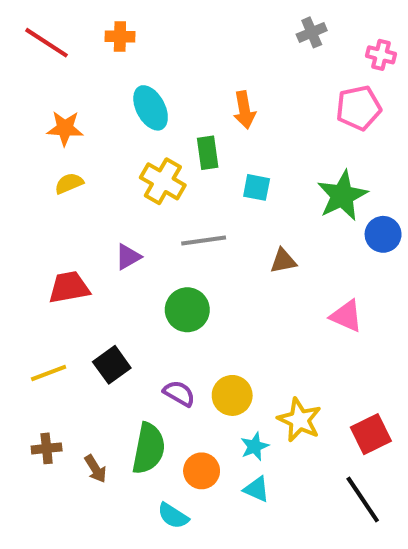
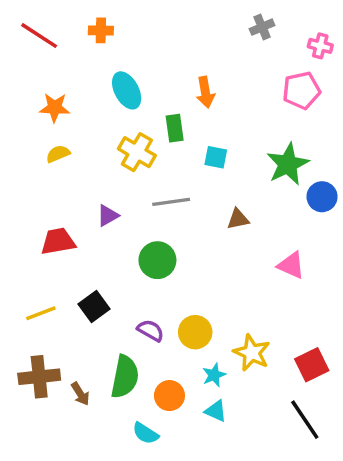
brown cross: (47, 448) -> (39, 377), size x1.6

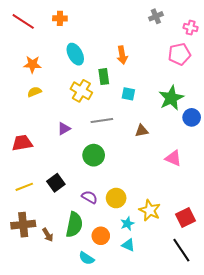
red trapezoid: (58, 241) -> (22, 143), moved

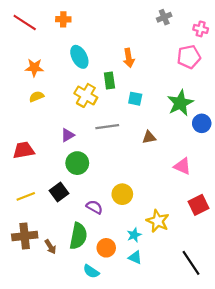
green circle: (94, 155) -> (77, 163), moved
yellow circle: (116, 198) -> (122, 194), moved
red square: (186, 217) -> (198, 205), moved

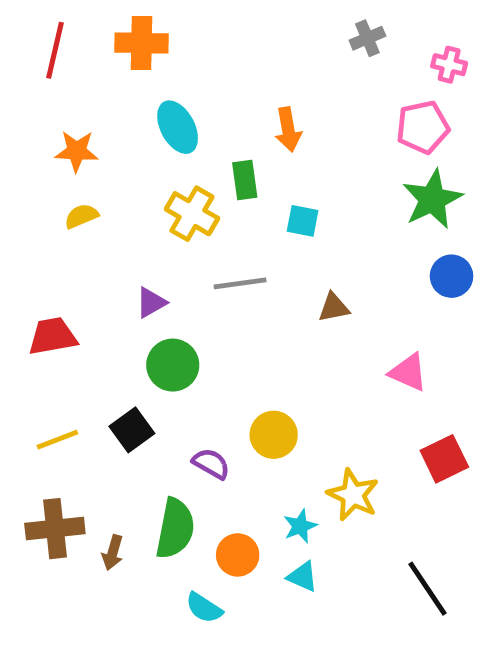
orange cross: (63, 19) -> (141, 43), size x1.5
red line: (25, 23) -> (55, 50), turned 70
green star: (180, 103) -> (432, 199), moved
brown arrow: (50, 247) -> (113, 553), turned 48

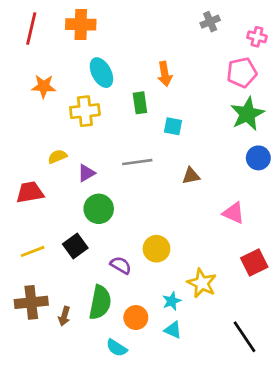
yellow cross: (192, 214) -> (85, 111), moved, turned -36
yellow semicircle: (81, 216) -> (57, 157), moved

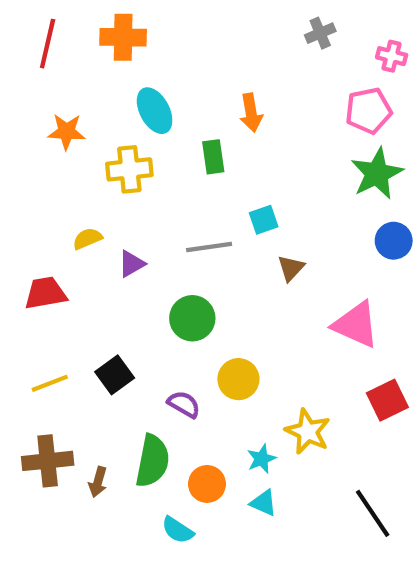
cyan square: (173, 126) -> (264, 220), moved, turned -30
brown triangle: (191, 176) -> (291, 268), turned -36
green circle: (99, 209) -> (192, 318), moved
pink triangle: (234, 213) -> (356, 325), size x1.4

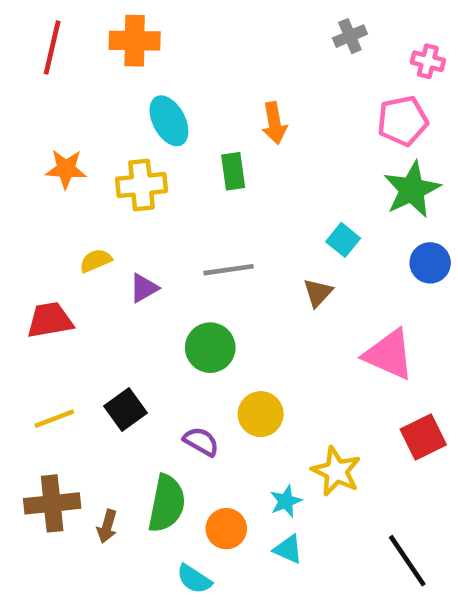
orange star: (66, 132) -> (66, 169), moved
cyan square: (264, 220) -> (343, 240), moved, turned -32

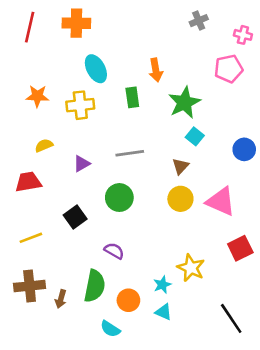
green star: (412, 190) -> (184, 103), moved
yellow semicircle: (96, 261) -> (44, 145), moved
black square: (125, 409) -> (75, 217), moved
yellow circle: (261, 414) -> (180, 199), moved

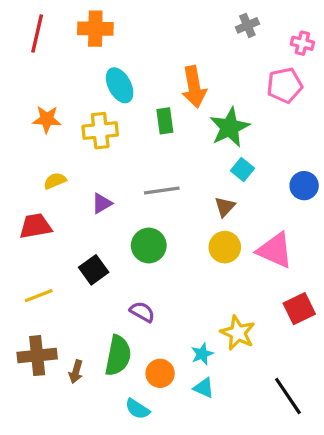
orange arrow: (156, 70) -> (194, 87), size x1.4

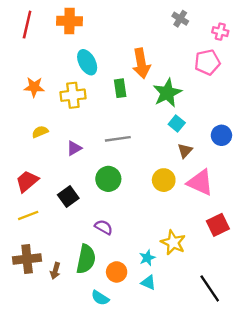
gray cross: (247, 25) -> (180, 19), turned -35
brown triangle: (225, 207) -> (185, 151), moved
red trapezoid: (35, 226) -> (27, 181), moved, turned -30

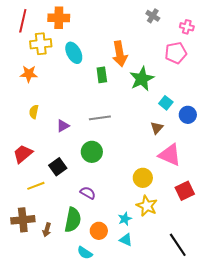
yellow cross: (73, 95) -> (41, 44), moved
cyan square: (177, 124) -> (166, 103), moved
yellow semicircle: (40, 132) -> (34, 112), turned -56
yellow circle: (164, 180) -> (143, 178), moved
yellow line: (28, 215) -> (36, 186), moved

